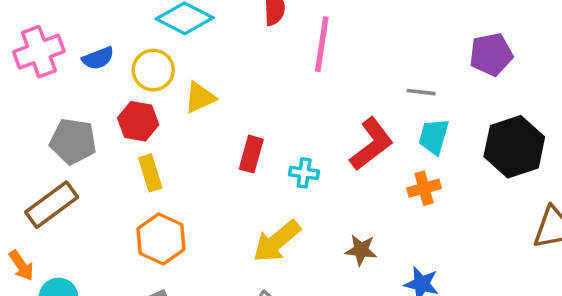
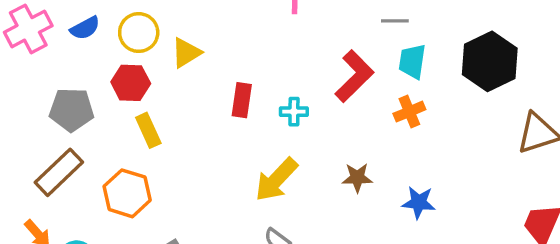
orange hexagon: (161, 239) -> (127, 193), moved

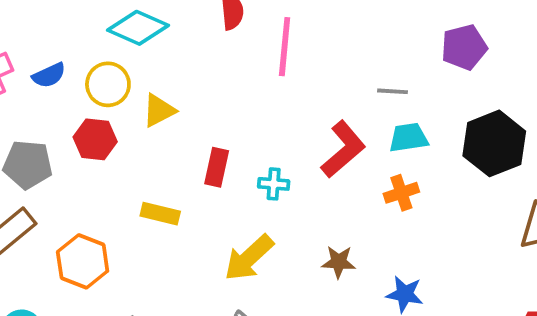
cyan trapezoid: (412, 61) -> (408, 138), turned 69
yellow rectangle: (148, 130) -> (160, 214), moved, turned -56

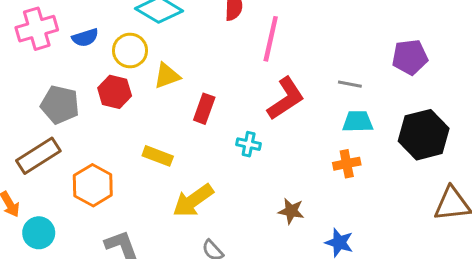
red L-shape: (343, 149) -> (286, 98), moved
red rectangle: (217, 167) -> (204, 109), moved
yellow arrow: (249, 258) -> (193, 201), moved

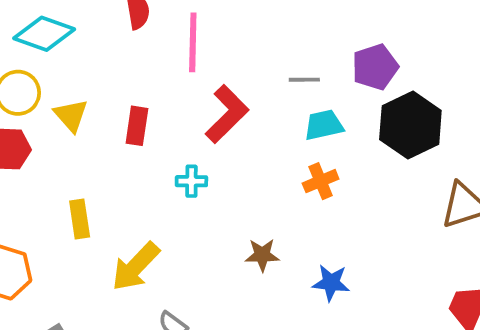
purple pentagon: (410, 57) -> (375, 67), moved
yellow triangle: (167, 76) -> (71, 115), turned -40
red rectangle: (204, 109) -> (137, 126), moved
yellow rectangle: (158, 156) -> (80, 219), turned 72

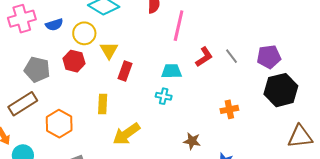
gray line: (304, 80) -> (232, 56), turned 42
red L-shape: (227, 114) -> (204, 57), moved, size x0.7
cyan trapezoid: (324, 125) -> (172, 71), moved
red rectangle: (137, 126) -> (125, 71), moved

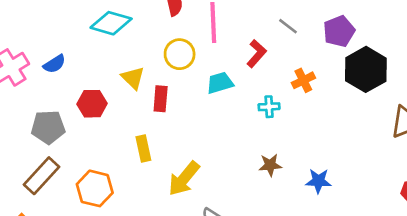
yellow circle: (84, 33) -> (180, 54), moved
gray line: (232, 56) -> (288, 26), moved
cyan cross: (164, 96) -> (269, 107), moved
orange cross: (229, 109) -> (303, 80), moved

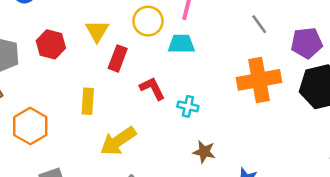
red L-shape: (257, 54) -> (152, 88), moved, turned -84
orange cross: (303, 80) -> (259, 80), size x1.8
cyan trapezoid: (220, 83) -> (181, 44), moved
cyan cross: (269, 107) -> (188, 106), moved

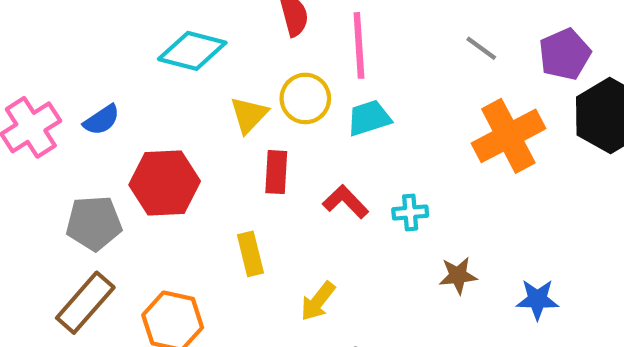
yellow triangle: (97, 31) -> (249, 115), moved, turned 30
red hexagon: (51, 44) -> (165, 183), size x1.4
yellow arrow: (118, 141) -> (318, 301), size x0.7

